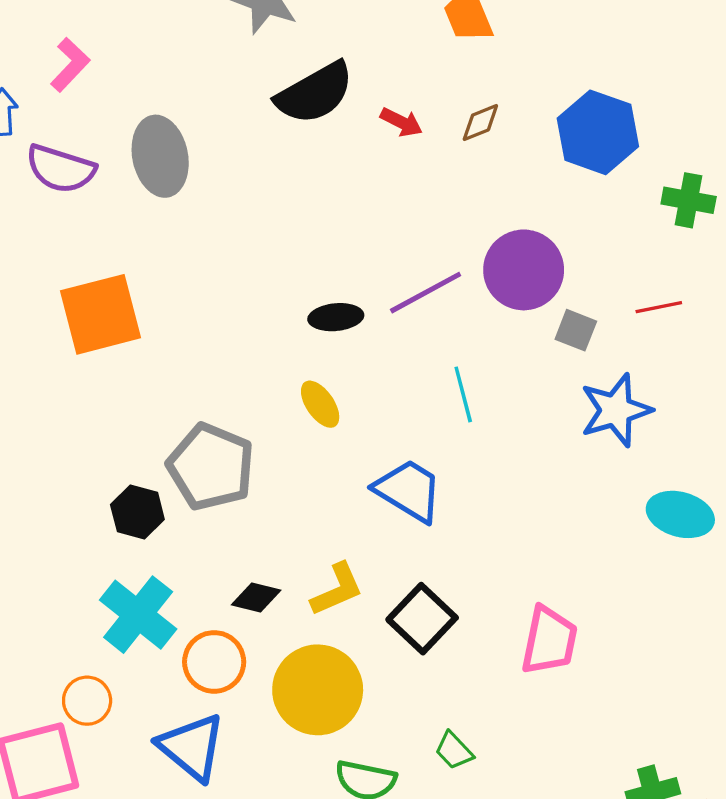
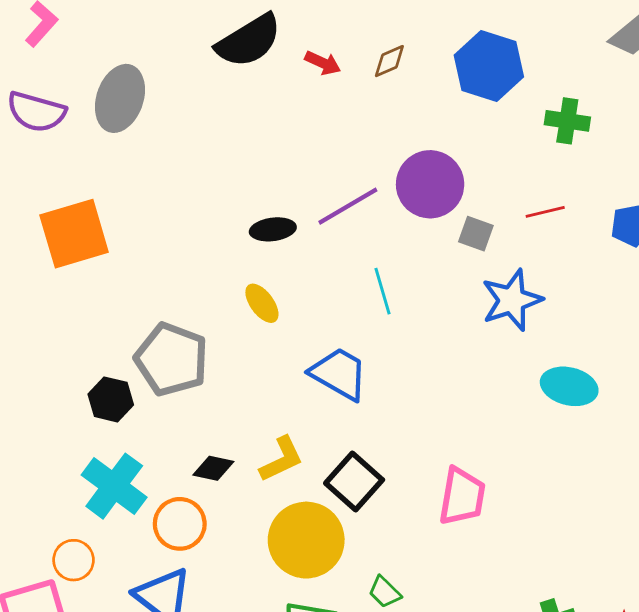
gray ellipse: (160, 156) -> (120, 98), turned 32
yellow circle: (318, 690) -> (306, 540), moved

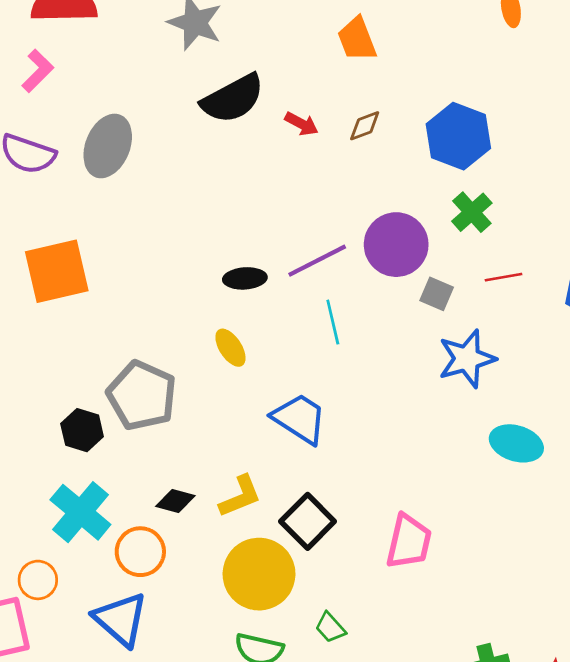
green cross: (567, 121) -> (472, 212), moved, turned 36
cyan line: (383, 291) -> (333, 322), moved

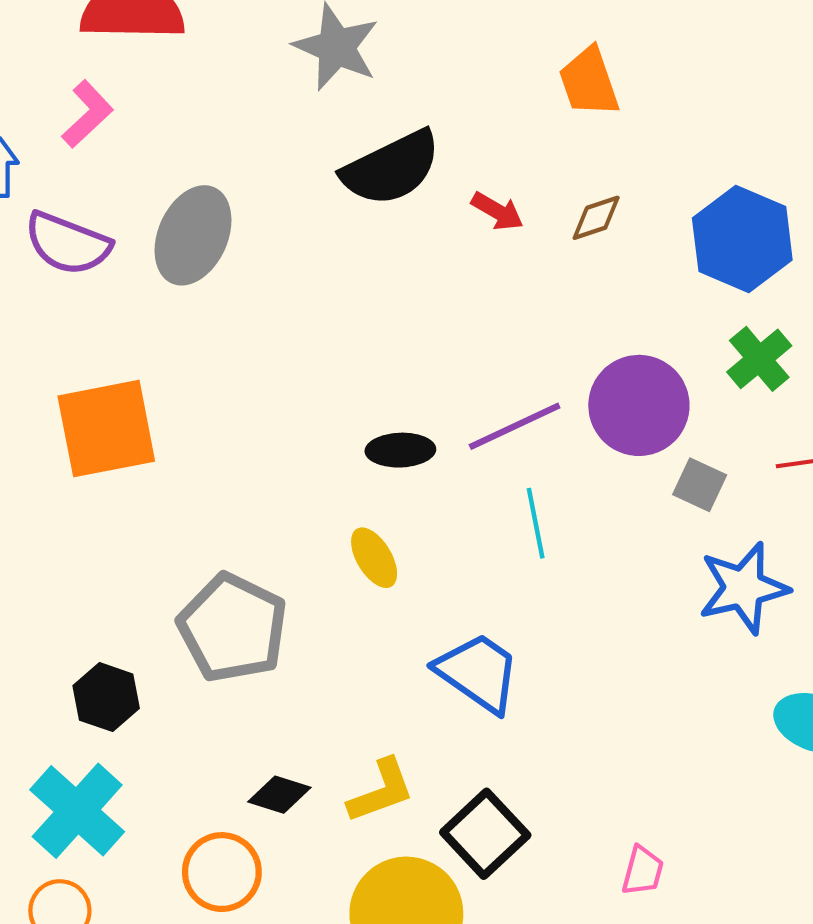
black hexagon: (82, 430) -> (106, 697), moved
cyan cross: (80, 512) -> (77, 811), moved
pink trapezoid: (409, 542) -> (643, 871), size x0.6

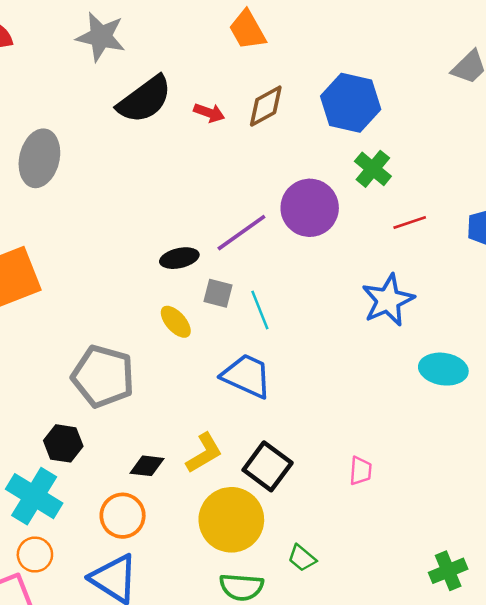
brown diamond: (596, 218) -> (266, 106), size x1.4
gray square: (700, 485) -> (218, 293), moved
cyan line: (536, 523) -> (260, 310), moved
black hexagon: (106, 697) -> (63, 443), moved

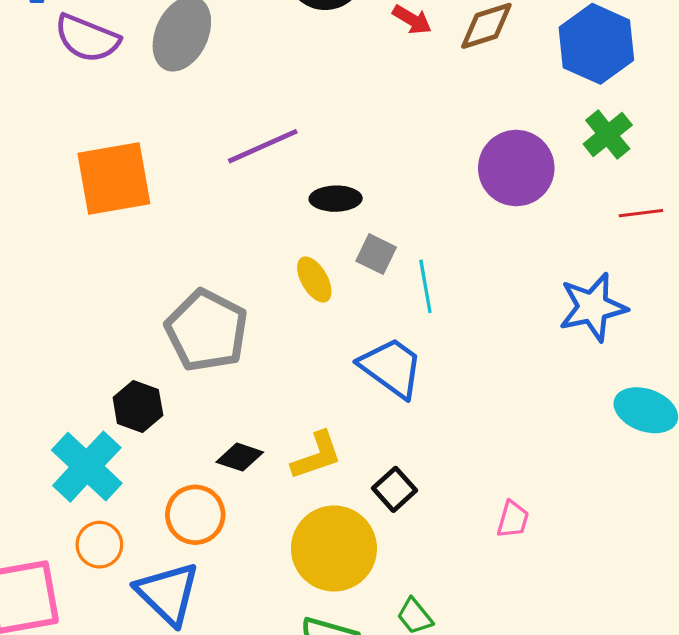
purple line: (241, 233) -> (263, 146), moved
black square: (268, 466) -> (395, 489), size x0.7
orange circle: (35, 555) -> (99, 545), moved

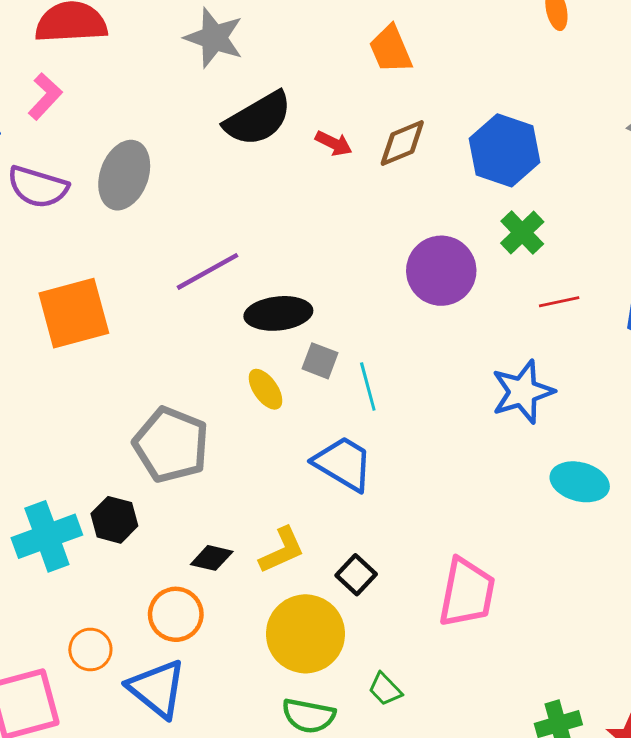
black ellipse: (336, 199) -> (278, 313), size x1.4
cyan cross: (87, 467) -> (47, 536), moved, turned 32
pink trapezoid: (513, 519) -> (467, 593), size x2.0

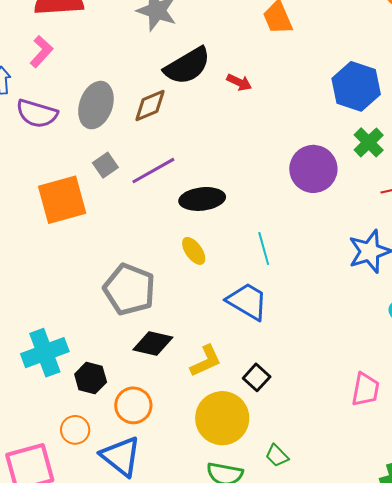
brown diamond: (402, 143) -> (150, 106), moved
gray square: (320, 361) -> (105, 165), moved, turned 35
black hexagon: (114, 520) -> (91, 378), moved
black diamond: (212, 558) -> (153, 344), moved, size x1.4
pink trapezoid: (467, 593) -> (365, 389), moved, size x0.7

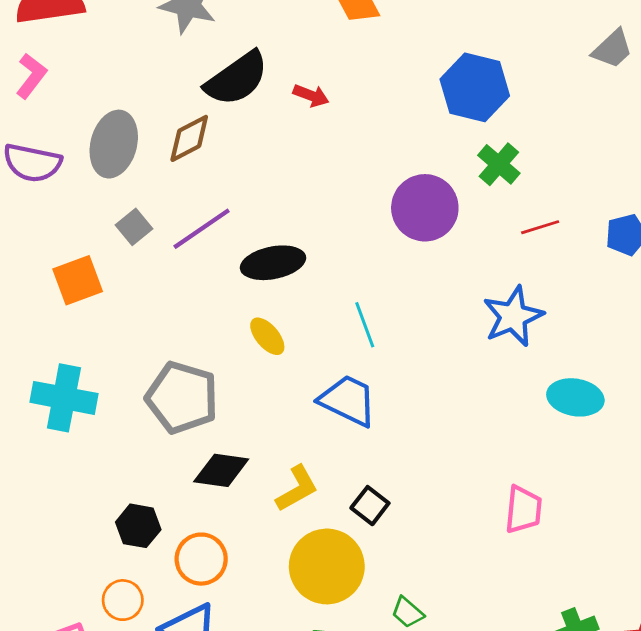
orange square: (62, 200) -> (78, 280), size x0.7
cyan cross: (45, 353) -> (64, 398), moved, turned 36

